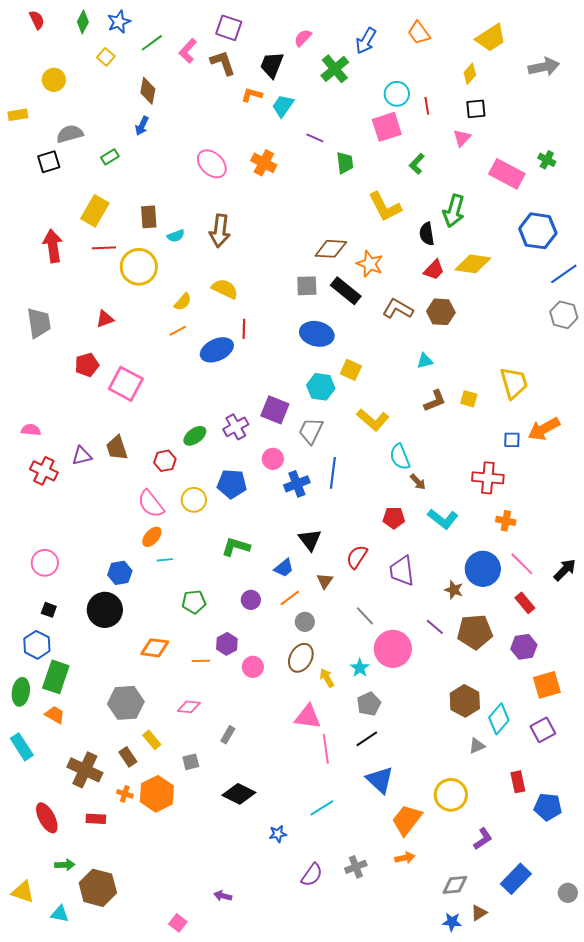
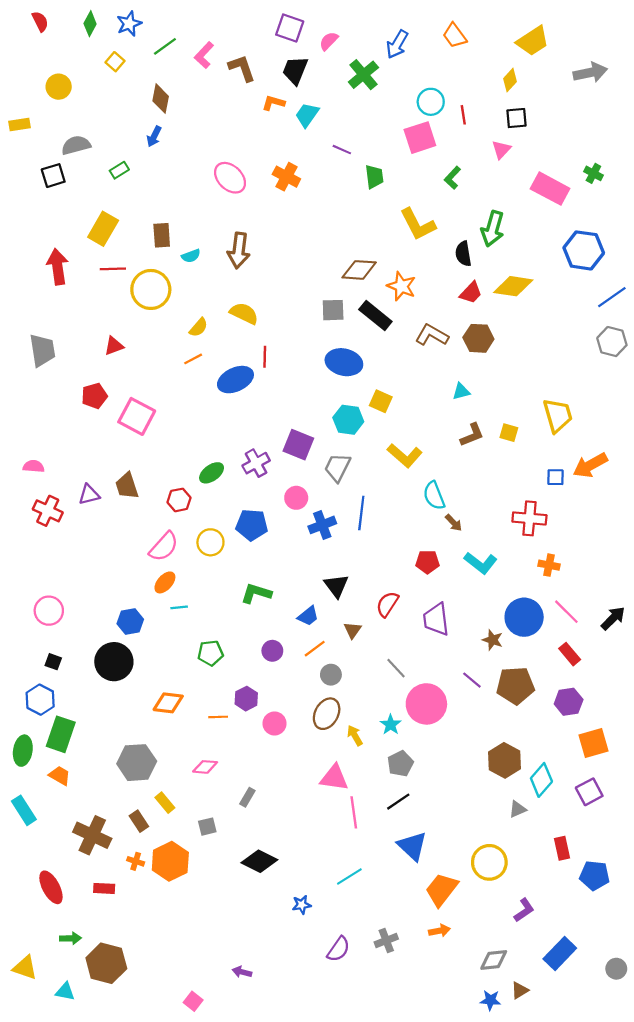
purple square: (229, 28) -> (290, 28), moved
pink semicircle: (151, 504) -> (164, 547), turned -100

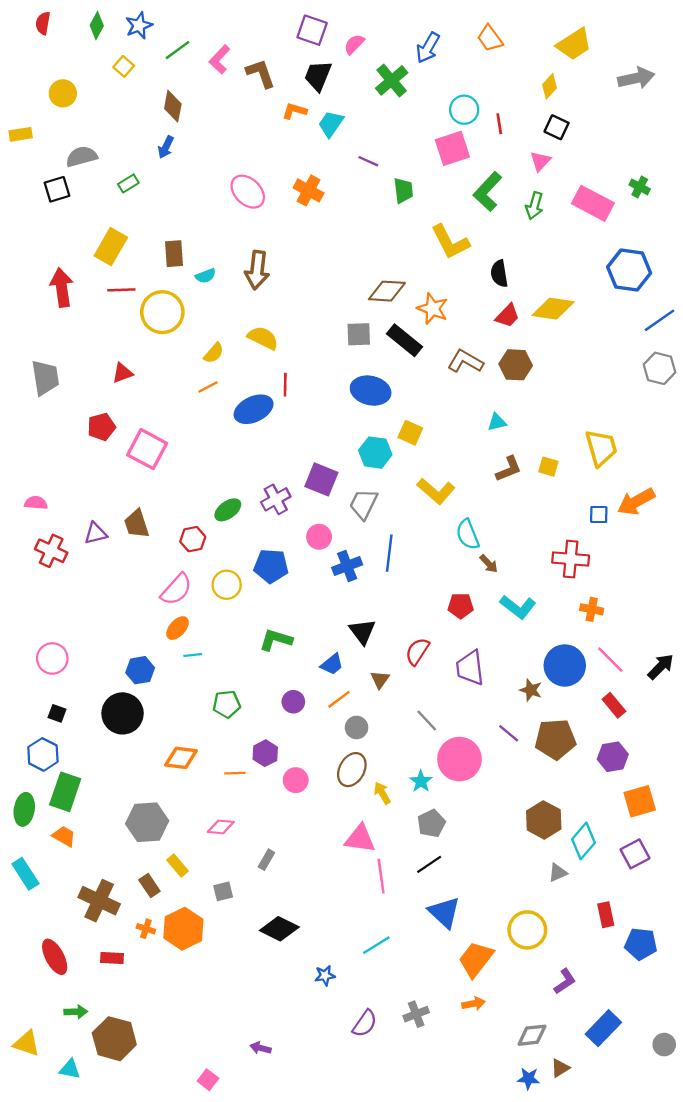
red semicircle: (40, 21) -> (43, 23), turned -144
black square: (516, 118) -> (557, 127), turned 30
green L-shape: (452, 178) -> (488, 192), size x1.6
green arrow: (493, 229) -> (534, 206), moved, size x0.7

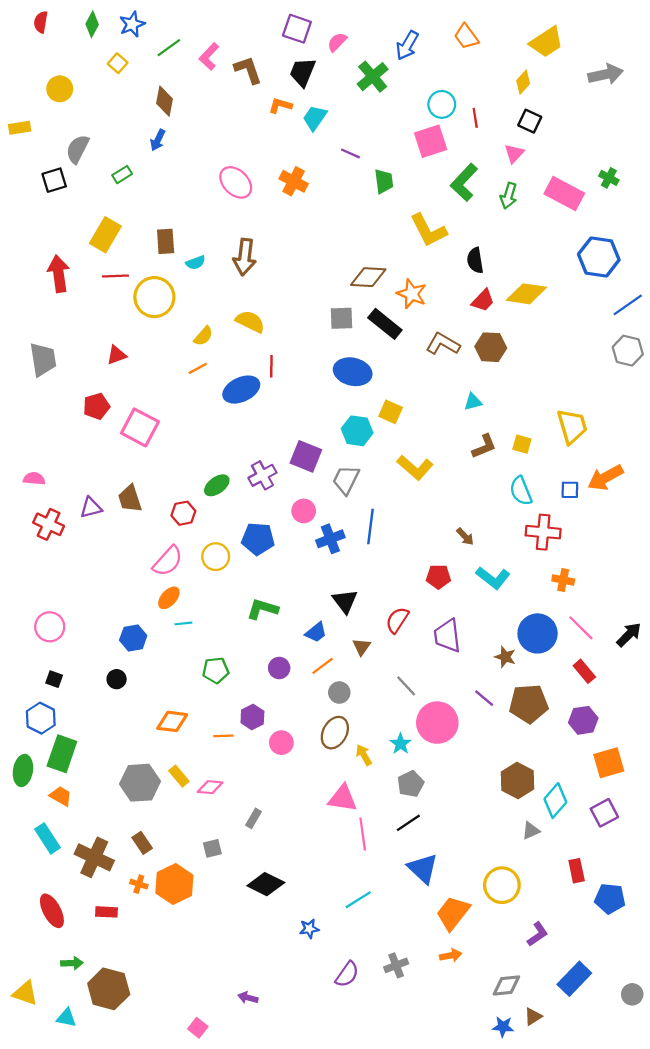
gray semicircle: (82, 157) -> (78, 149), turned -48
cyan semicircle: (468, 534) -> (521, 491), moved
black circle: (123, 713) -> (117, 679), size x0.5
yellow rectangle: (178, 866) -> (179, 776), moved
cyan rectangle: (25, 874) -> (47, 838), moved

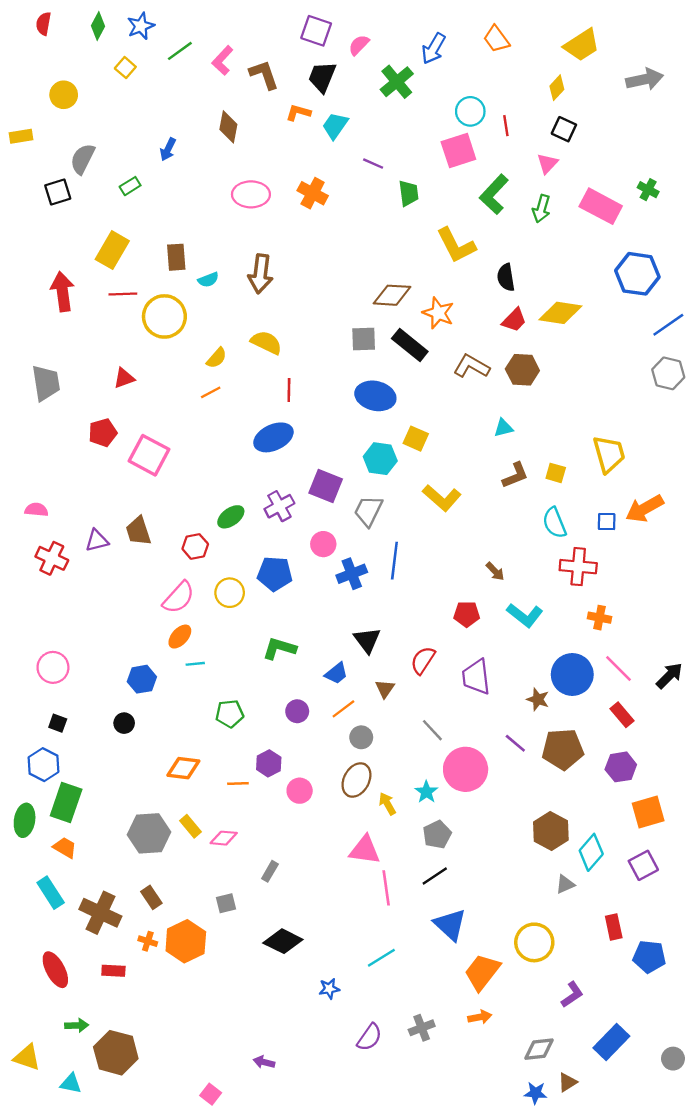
brown diamond: (164, 101) -> (228, 127), moved
pink ellipse: (236, 182) -> (251, 194), turned -44
blue ellipse: (241, 390) -> (273, 437), moved

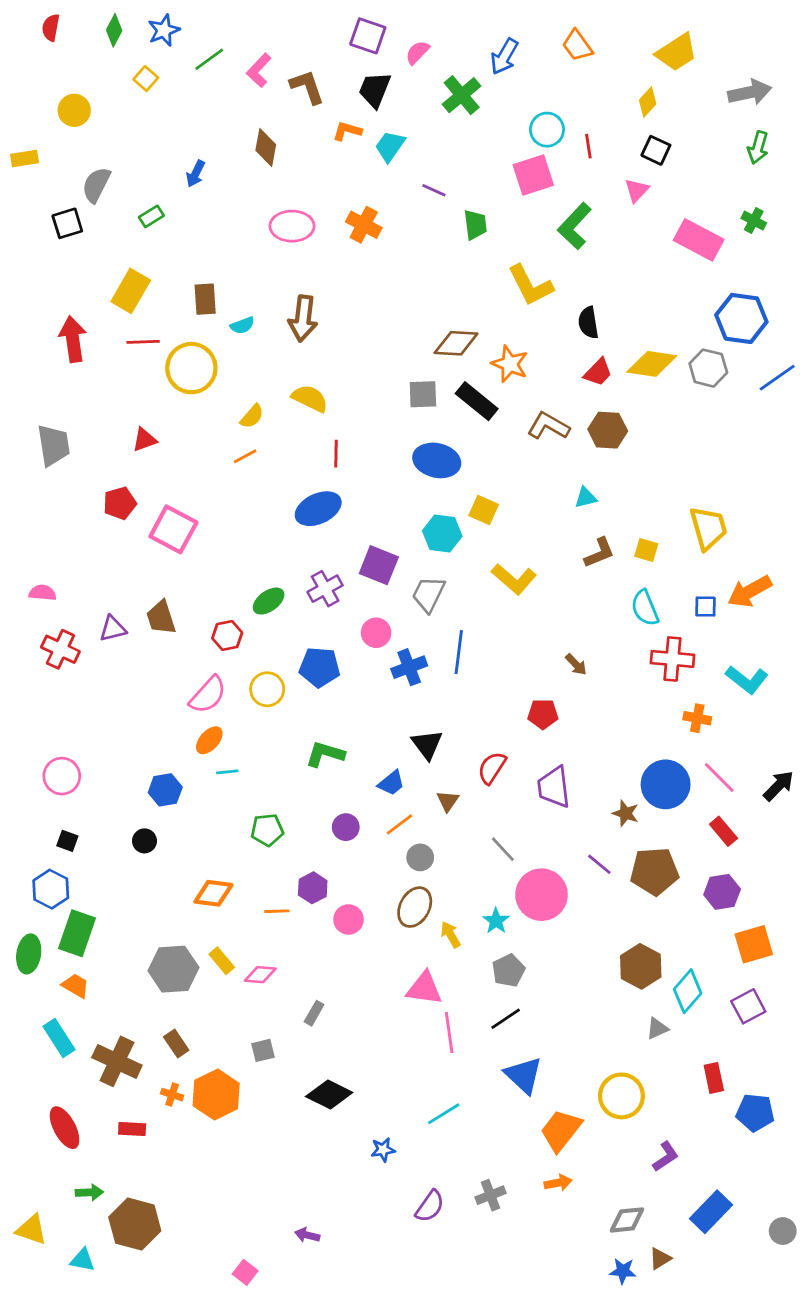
green arrow: (541, 209) -> (758, 148), moved
gray hexagon: (668, 373) -> (708, 368), moved
cyan L-shape: (525, 615) -> (747, 680), moved

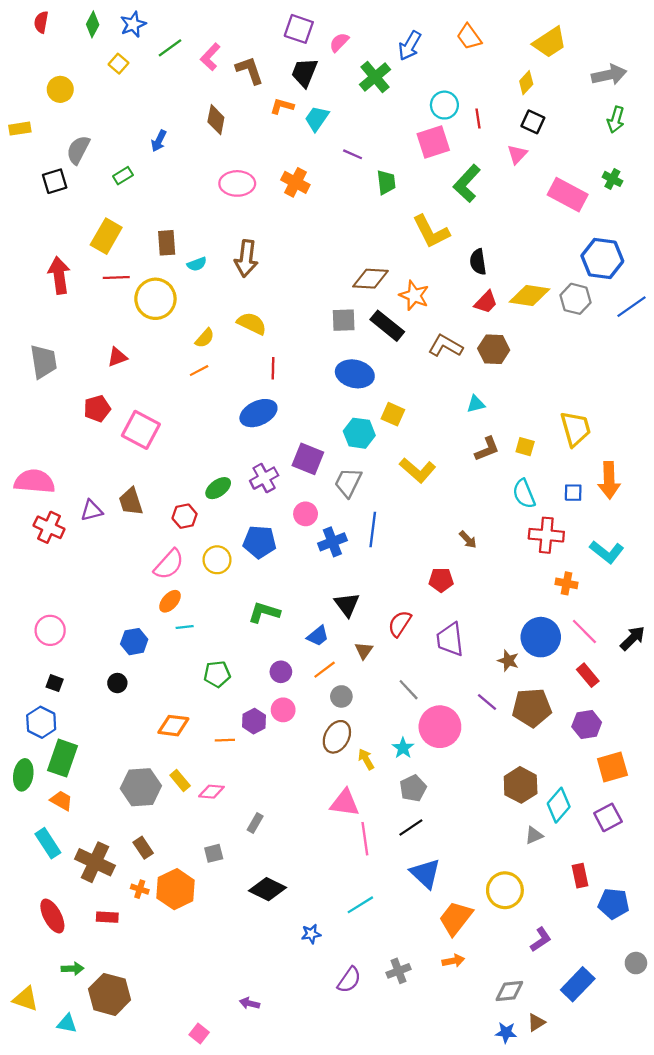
orange arrow: (750, 591) -> (609, 480), turned -63
pink semicircle: (42, 593) -> (34, 481), size x1.8
pink circle: (349, 919) -> (283, 710), moved
gray circle: (783, 1231) -> (636, 963), moved

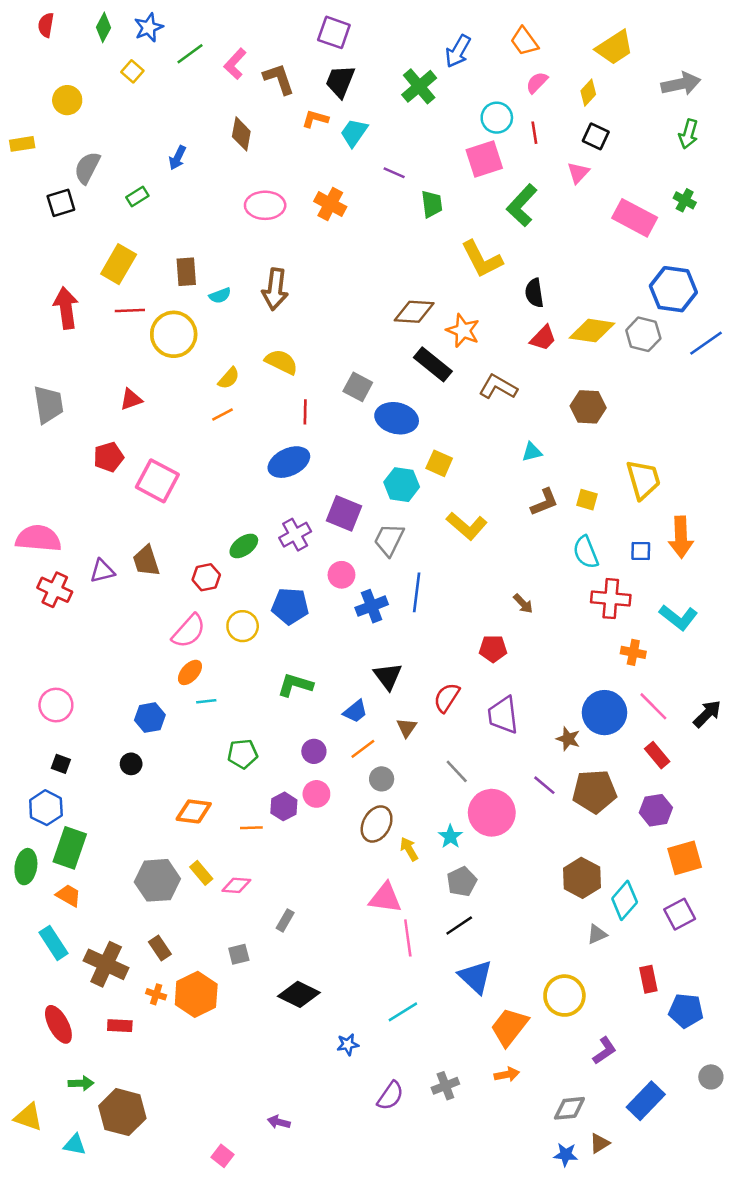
pink semicircle: (339, 42) -> (537, 83), moved
gray square: (344, 320) -> (358, 387), moved, turned 30
brown hexagon: (494, 349) -> (588, 407), moved

